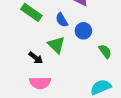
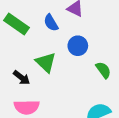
blue semicircle: (62, 20) -> (51, 23), moved

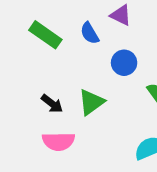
green triangle: (46, 62) -> (91, 102), moved, turned 40

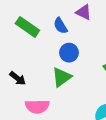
blue circle: (124, 63) -> (69, 53), moved
black arrow: (52, 104) -> (18, 78), moved

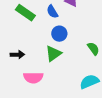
black arrow: (18, 78) -> (17, 55), turned -40

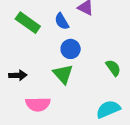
green triangle: (53, 54) -> (63, 74), turned -36

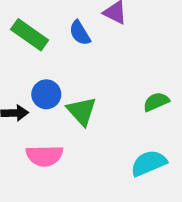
blue circle: (71, 49) -> (46, 94), moved
green semicircle: (113, 68) -> (156, 102), turned -78

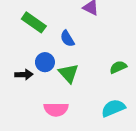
blue semicircle: (80, 33) -> (67, 39), moved
pink semicircle: (44, 156) -> (56, 109), moved

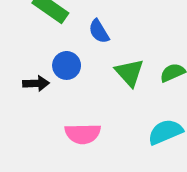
green triangle: (69, 73) -> (129, 73), moved

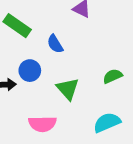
green triangle: (129, 73) -> (68, 89), moved

